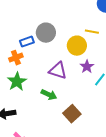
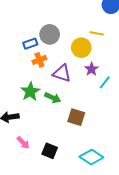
orange cross: (16, 58) -> (39, 60), moved
green star: (17, 82) -> (30, 92), moved
brown square: (72, 114) -> (76, 117), turned -30

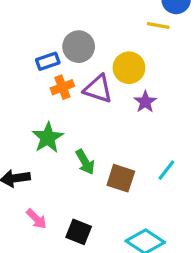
yellow line: (97, 33) -> (158, 25), moved
purple triangle: (62, 73) -> (98, 89), moved
cyan line: (105, 82) -> (166, 170), moved
green arrow: (53, 98) -> (85, 162), moved, turned 35

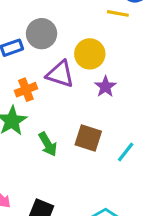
orange cross: (62, 87) -> (26, 90), moved
brown square: (121, 178) -> (88, 138), moved

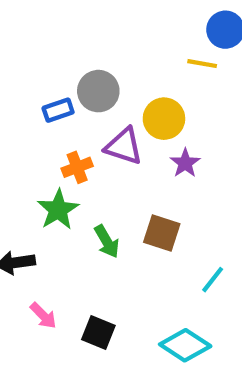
cyan line: (126, 152) -> (213, 280), moved

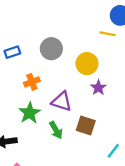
blue rectangle: (58, 110) -> (12, 52), moved
purple triangle: (124, 146) -> (62, 101), moved
orange cross: (77, 167) -> (32, 82), moved

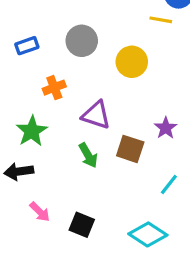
purple star: (98, 88) -> (166, 128), moved
green star: (30, 113) -> (32, 131), moved

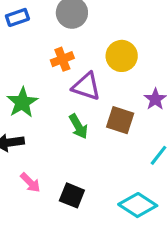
yellow circle: (132, 62) -> (122, 56), moved
orange cross: (54, 88) -> (62, 59), moved

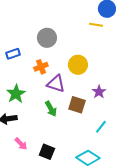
blue rectangle: (17, 17) -> (13, 54), moved

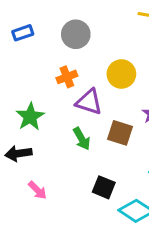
blue rectangle: (13, 54) -> (23, 33), moved
black square: (47, 152) -> (104, 187), moved

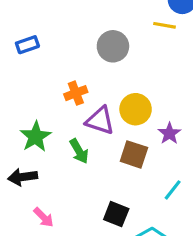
gray circle: (76, 34) -> (113, 46), moved
yellow circle: (121, 74) -> (136, 109), moved
green arrow: (82, 139) -> (79, 151), moved

